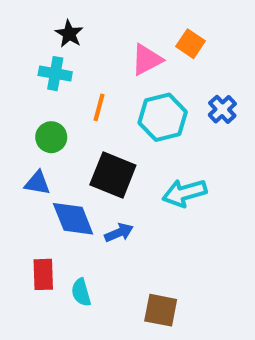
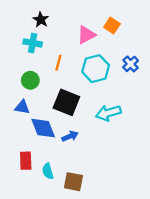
brown square: (161, 310) -> (73, 182), moved

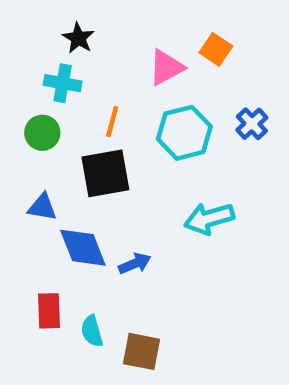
green circle: (30, 80) -> (42, 133), moved
black square: (66, 102) -> (105, 173), moved, turned -32

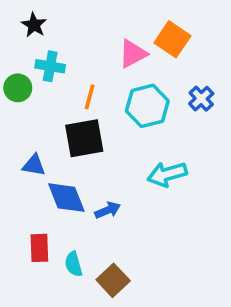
black star: (78, 38) -> (34, 25), moved
orange square: (216, 49) -> (172, 39), size x1.4
green circle: (42, 133) -> (18, 88), moved
brown square: (141, 351) -> (113, 280), turned 36

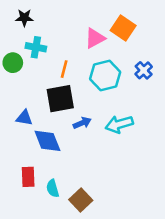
black star: (34, 25) -> (24, 18), turned -30
blue arrow: (108, 210) -> (82, 123), moved

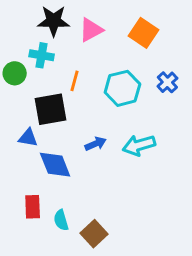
black star: (24, 18) -> (54, 21), moved, size x1.5
pink triangle: (95, 38) -> (91, 30), moved
black square: (60, 99) -> (51, 109), moved

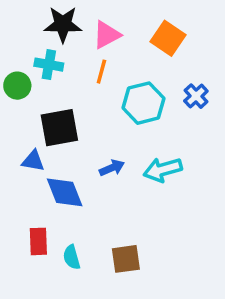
orange line: (75, 81) -> (101, 72), moved
brown square: (94, 234) -> (126, 259), moved, turned 35

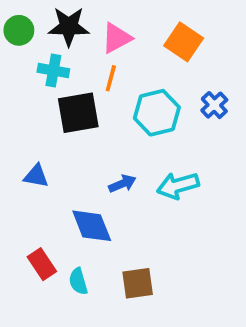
green circle: (17, 86) -> (19, 30), moved
black square: (59, 128) -> (78, 113), moved
blue diamond: (65, 192) -> (92, 226), moved
red rectangle: (38, 241) -> (42, 264), turned -32

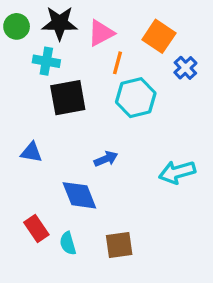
orange line: (111, 78) -> (118, 63), moved
blue cross: (214, 105) -> (185, 68), moved
cyan arrow: (178, 186) -> (177, 172), moved

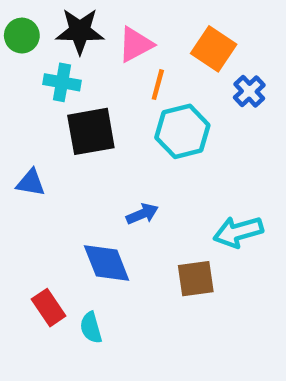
blue triangle: (31, 152) -> (31, 183), moved
brown square: (119, 245) -> (196, 279), moved

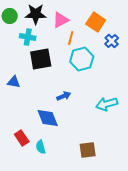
brown square: (196, 279) -> (88, 150), moved

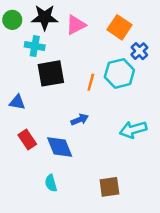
orange line: (71, 38) -> (91, 82), moved
cyan hexagon: (82, 59) -> (119, 73), moved
red rectangle: (22, 138) -> (27, 140), moved

